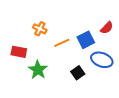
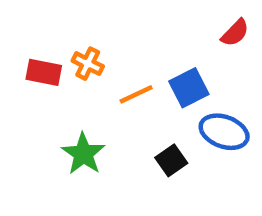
red semicircle: (107, 28) -> (235, 33), moved
red rectangle: (19, 52) -> (44, 72), moved

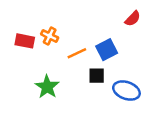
blue ellipse: (224, 132) -> (126, 91), moved
black square: (171, 160) -> (97, 76), moved, turned 35

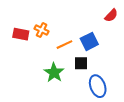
green star: (47, 87) -> (54, 73), moved
blue ellipse: (126, 91) -> (98, 86), moved, turned 50

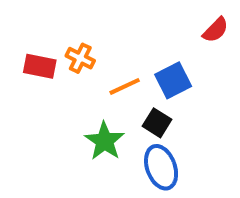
black square: (81, 63) -> (157, 123), turned 32
blue ellipse: (98, 86) -> (161, 167), moved

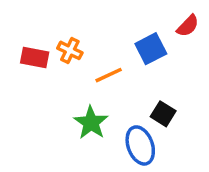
blue square: (173, 80) -> (151, 49), moved
black square: (157, 123) -> (163, 114), moved

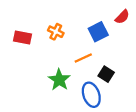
orange cross: (70, 50) -> (56, 32), moved
orange line: (109, 75) -> (83, 58), moved

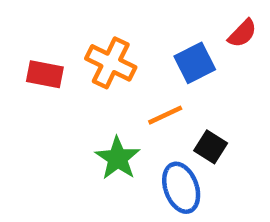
orange cross: (56, 32) -> (111, 63), size x1.5

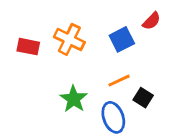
orange line: (165, 115) -> (119, 81), moved
black square: (211, 147) -> (143, 98), moved

